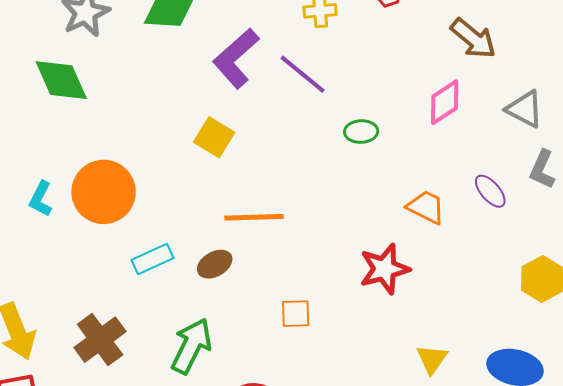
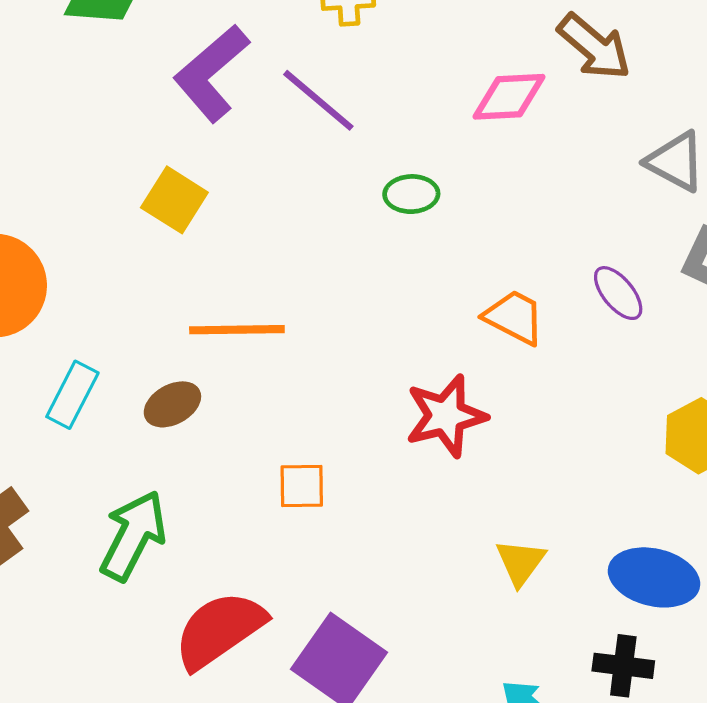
pink diamond: (445, 102) -> (509, 97), moved, turned 30
cyan rectangle: (153, 259) -> (72, 395), turned -39

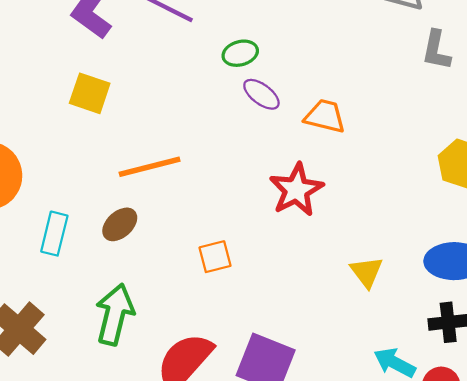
purple ellipse: (618, 293) -> (261, 94), moved

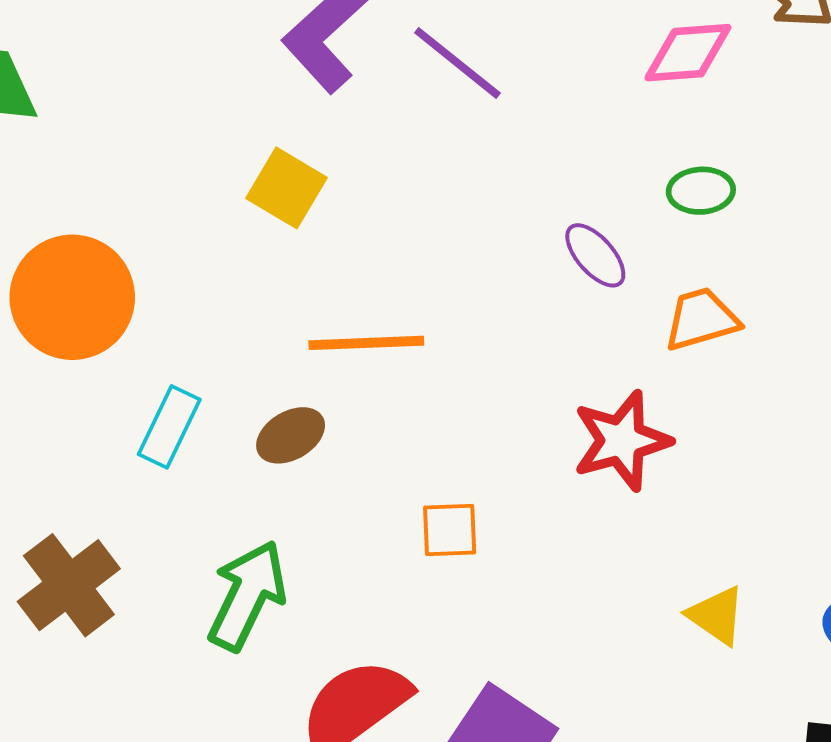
green ellipse: (240, 53) -> (701, 191), moved
orange trapezoid: (325, 116) -> (701, 319), turned -42
yellow triangle: (367, 272) -> (717, 615), turned -30

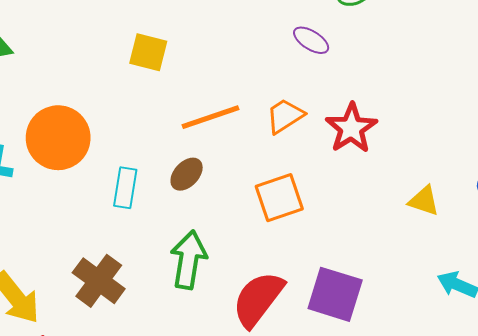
orange trapezoid: (701, 319) -> (285, 116), moved
orange square: (450, 530) -> (279, 198), size x1.5

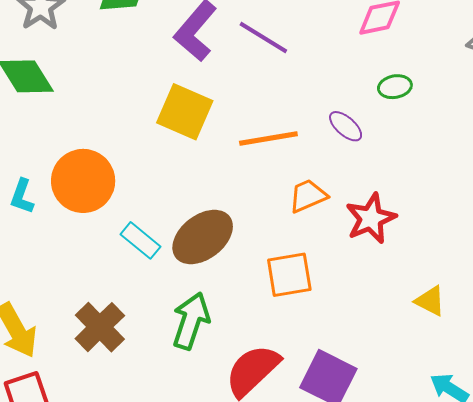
yellow square: (148, 52) -> (185, 112), size x1.4
orange line: (210, 117) -> (268, 139), moved
brown ellipse: (187, 174) -> (203, 237), size x1.8
cyan rectangle: (125, 188) -> (141, 240), turned -69

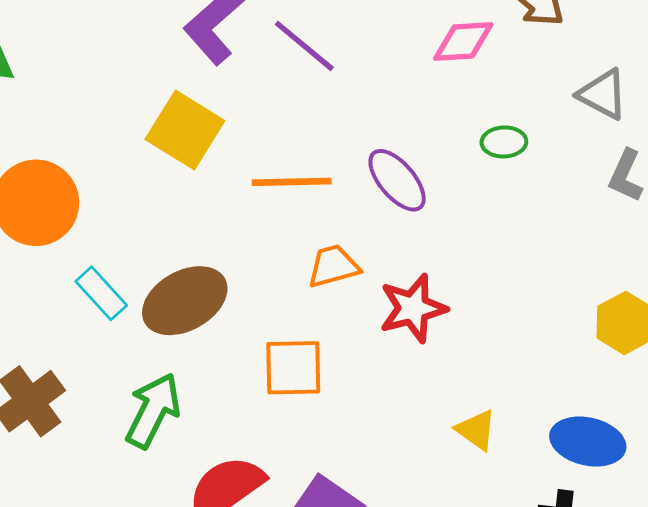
green ellipse: (395, 87) -> (504, 142), moved
purple ellipse: (346, 126) -> (397, 180), size x1.4

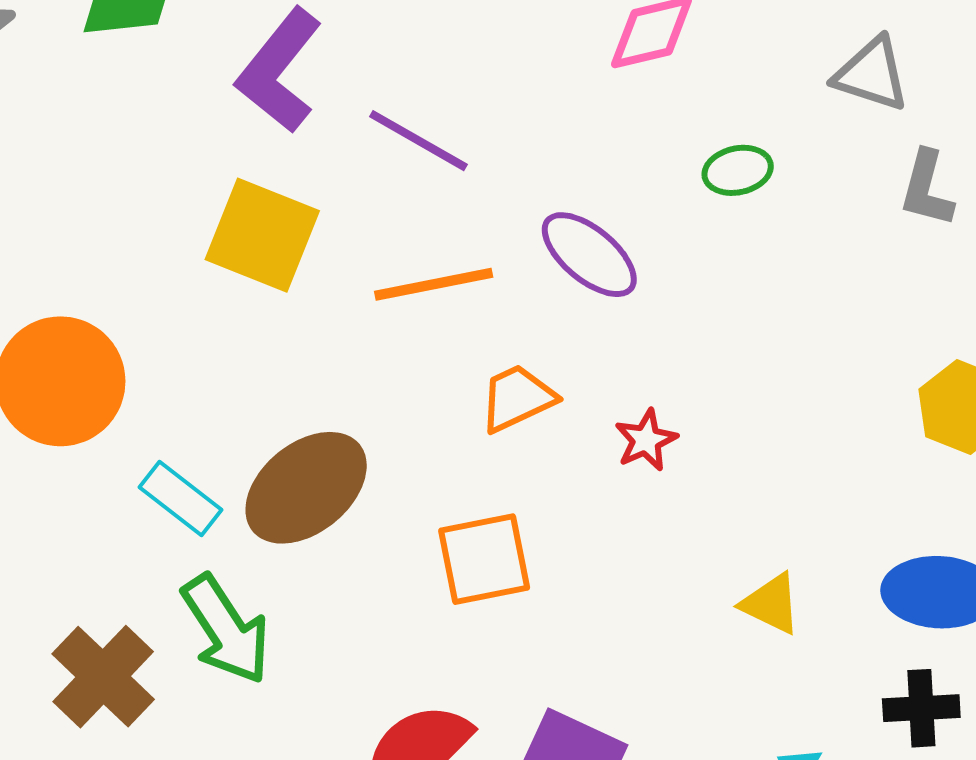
purple line: (304, 46) -> (418, 141), moved
red star: (413, 308) -> (646, 440), size x0.6
green arrow: (153, 410) -> (226, 629), moved, turned 130

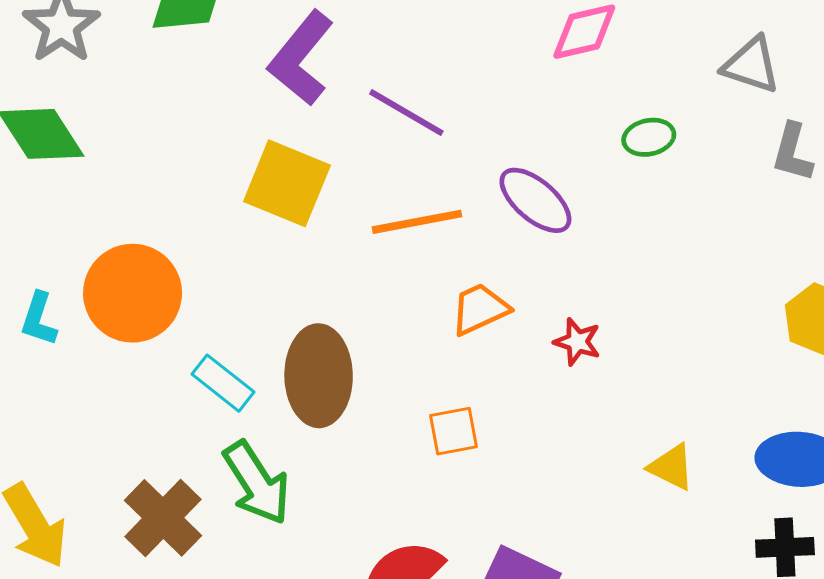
red star: (646, 440) -> (577, 342), turned -30
brown ellipse: (306, 488) -> (319, 376), turned -52
orange square: (484, 559) -> (453, 431), size x0.7

